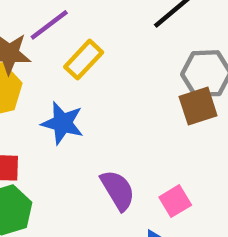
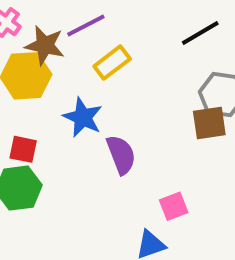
purple semicircle: (118, 190) -> (121, 155), moved

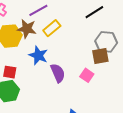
brown star: (45, 45) -> (27, 29), moved
pink square: (174, 206) -> (87, 75), moved, turned -32

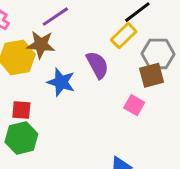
yellow rectangle: (52, 28) -> (124, 36), moved
purple semicircle: (58, 73) -> (97, 65), moved

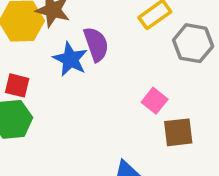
purple semicircle: (97, 65) -> (96, 44), moved
brown square: (152, 75) -> (178, 132), moved

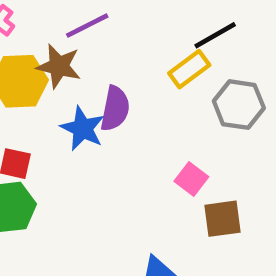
purple semicircle: (96, 44) -> (115, 109), turned 32

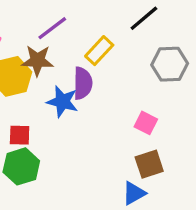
yellow rectangle: (189, 69) -> (99, 51), moved
brown square: (223, 219) -> (149, 164), moved

